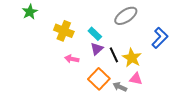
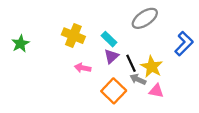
green star: (30, 12) -> (20, 44), moved
gray arrow: (120, 87) -> (138, 79), moved

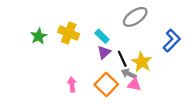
green star: (20, 44) -> (39, 36), moved
pink arrow: (83, 68) -> (72, 85), moved, turned 72
pink triangle: (156, 91) -> (134, 85), moved

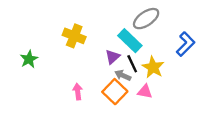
green star: (39, 36) -> (29, 59), moved
cyan rectangle: (102, 36) -> (130, 41), moved, size x1.5
gray arrow: (129, 74) -> (123, 75), moved

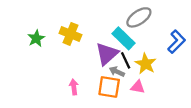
purple triangle: (112, 57) -> (107, 54), size x1.6
green star: (29, 59) -> (36, 38), moved
orange square: (115, 92) -> (109, 87), turned -35

